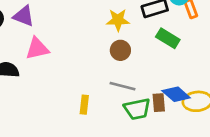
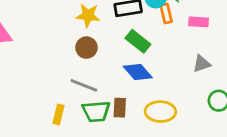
blue diamond: (176, 94) -> (138, 72), moved
yellow rectangle: (84, 105) -> (59, 114), moved

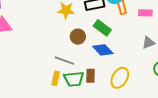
brown circle: (86, 48) -> (78, 37), moved
yellow ellipse: (160, 112) -> (120, 78), turned -60
yellow rectangle: (59, 114) -> (56, 78), moved

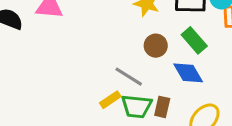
yellow rectangle: (56, 78) -> (110, 100), turned 32

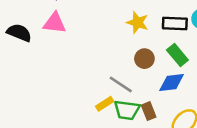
blue diamond: (188, 73) -> (172, 83), turned -68
brown rectangle: (162, 107) -> (149, 111), turned -36

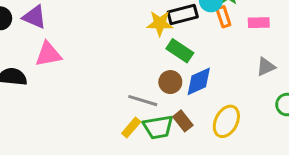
yellow star: (137, 22) -> (160, 23), moved
green rectangle: (177, 55) -> (180, 51), moved
brown circle: (144, 59) -> (170, 82), moved

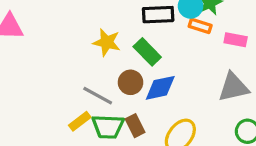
orange rectangle: (223, 17) -> (200, 26), turned -66
yellow star: (160, 23) -> (107, 42), moved
gray triangle: (266, 67) -> (233, 87), size x1.5

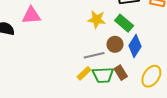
blue diamond: (160, 88) -> (135, 46), turned -40
gray line: (98, 96) -> (94, 55), turned -36

